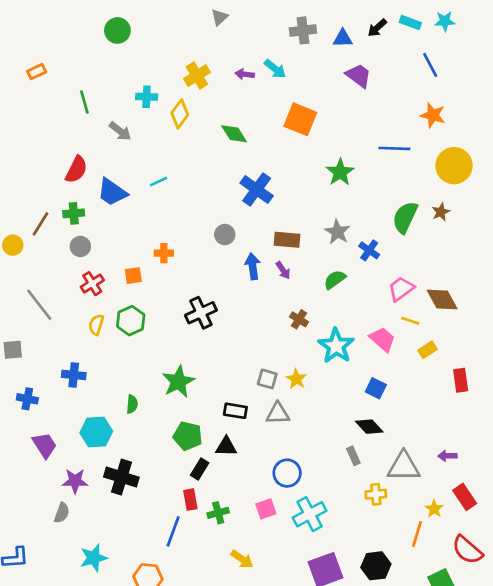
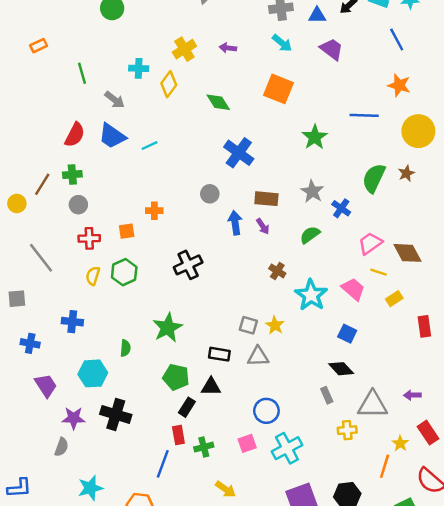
cyan arrow: (275, 69) -> (282, 43), moved
blue trapezoid: (112, 192) -> (112, 136), moved
red cross: (92, 284) -> (89, 238), turned 30

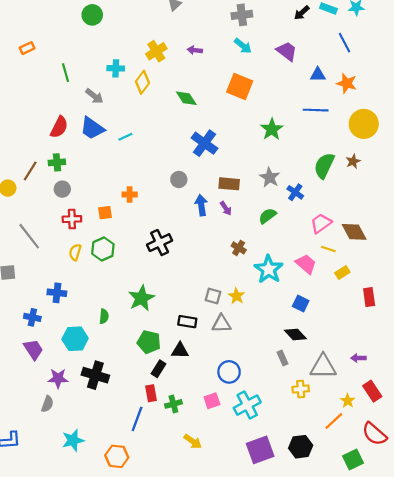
blue triangle: (317, 15) -> (318, 75), moved
blue cross: (30, 343) -> (32, 317), moved
orange line: (385, 466) -> (334, 421), turned 30

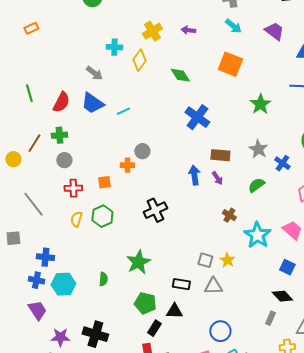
green line: (65, 73) -> (29, 93), moved
gray circle: (179, 179) -> (142, 151), moved
blue cross: (57, 293) -> (45, 257), moved
cyan hexagon: (75, 339) -> (63, 284), moved
gray rectangle: (282, 358) -> (270, 318), turned 48

